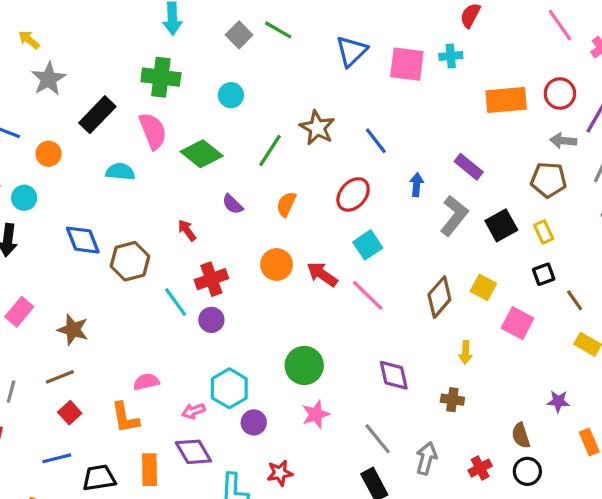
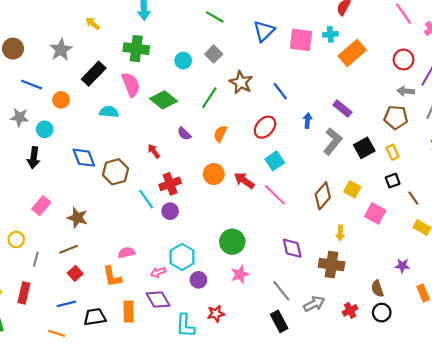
gray square: (239, 35) -> (214, 54), moved
yellow arrow: (29, 40) -> (93, 23), moved
orange rectangle: (506, 100) -> (352, 53), moved, turned -36
brown cross: (452, 400) -> (332, 265), size x1.6
gray arrow: (426, 458) -> (314, 304), turned 48

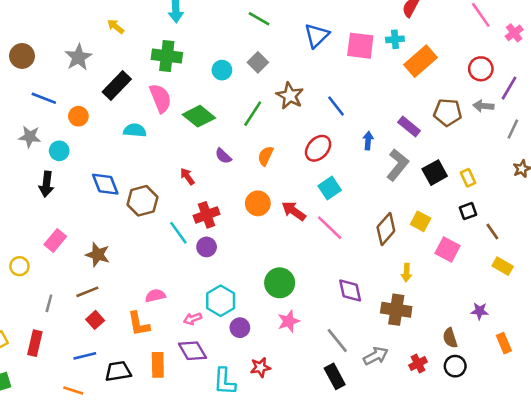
brown pentagon: (396, 117) -> (448, 112), moved
yellow circle: (16, 239) -> (19, 266), moved

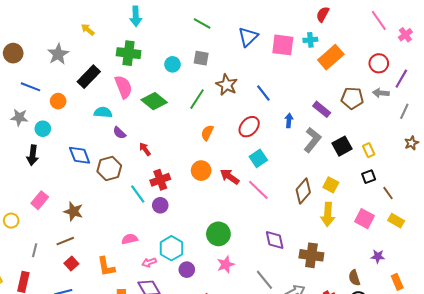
gray square: (258, 62) -> (201, 58), turned -35
purple semicircle: (223, 156) -> (119, 133), moved
pink square: (448, 249) -> (365, 219), moved
yellow arrow: (406, 273) -> (328, 214), moved, size x1.6
pink semicircle: (155, 296) -> (130, 239), moved

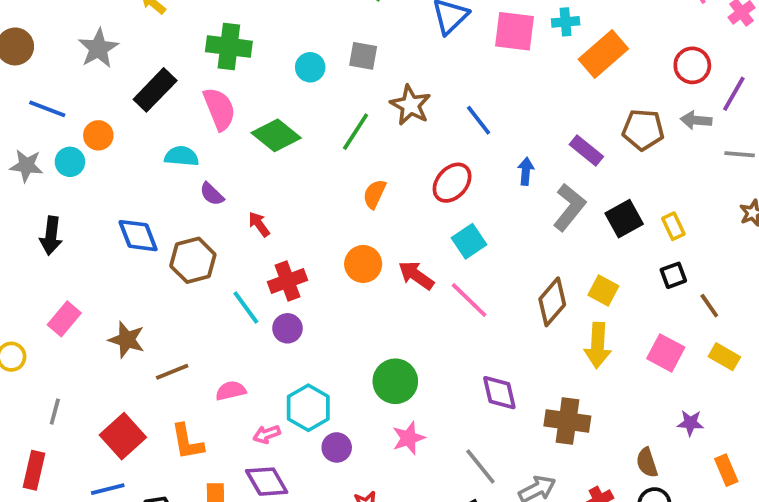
gray line: (404, 111) -> (740, 154), turned 70
cyan circle: (43, 129) -> (70, 162), moved
brown line: (65, 241) -> (172, 372), moved
red square: (71, 263) -> (123, 436), size x1.6

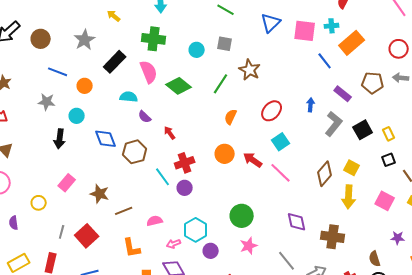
blue line: (479, 120) -> (325, 61), moved
cyan circle: (70, 162) -> (77, 116), moved
red square: (123, 436) -> (87, 236), moved

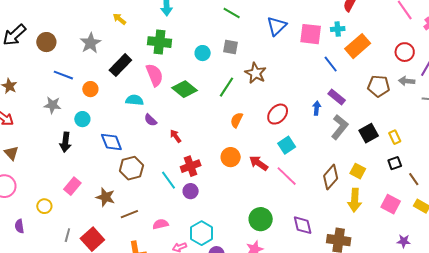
purple rectangle: (343, 94) -> (337, 97), moved
brown hexagon: (135, 152) -> (131, 168), moved
green circle: (242, 216) -> (261, 219), moved

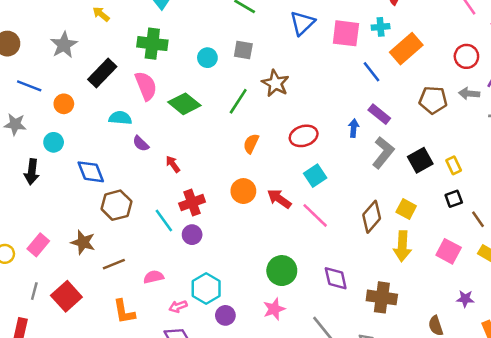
red ellipse: (278, 114) -> (304, 136), turned 30
pink rectangle: (72, 186) -> (38, 245), moved

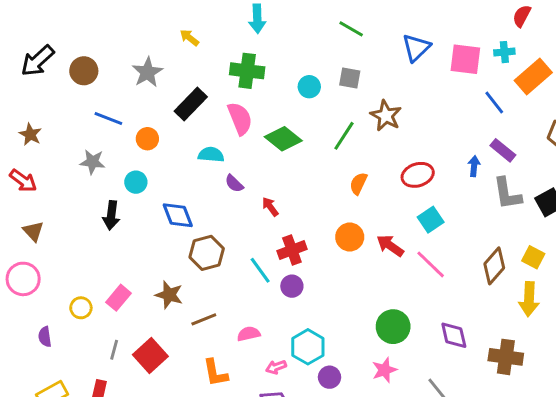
gray L-shape: (383, 153) -> (507, 194), turned 132

